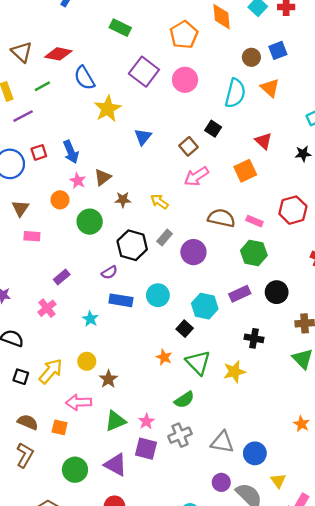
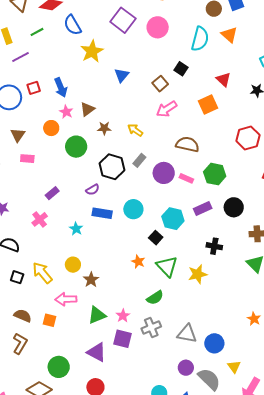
pink rectangle: (254, 221) -> (186, 178), moved
yellow arrow: (51, 371) -> (42, 273), turned -80
green circle: (75, 470) -> (59, 367), moved

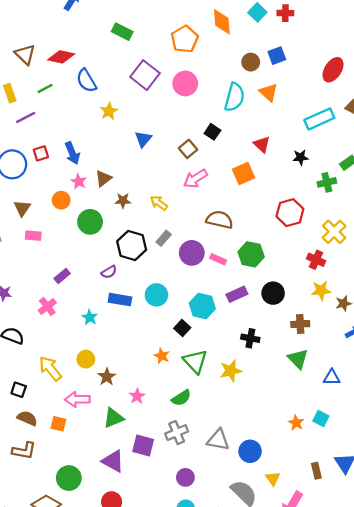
yellow star: (92, 51) -> (109, 111), size x0.7
black square: (17, 277) -> (19, 390), moved
pink star: (123, 316) -> (137, 396), moved
brown L-shape: (20, 344) -> (24, 451), turned 70
purple circle: (186, 368) -> (185, 477), moved

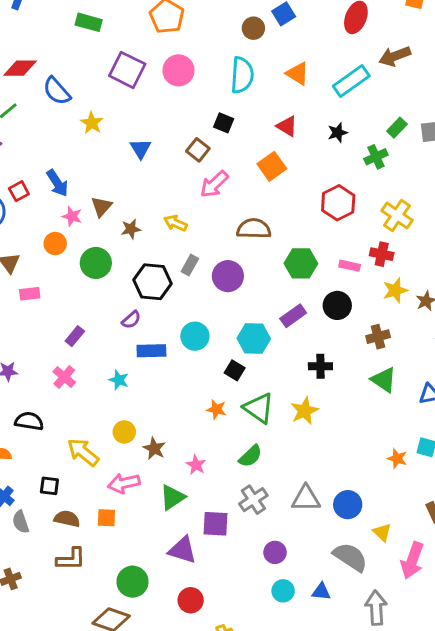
orange triangle: (269, 92) -> (298, 74), moved
pink rectangle: (218, 259) -> (350, 266), moved

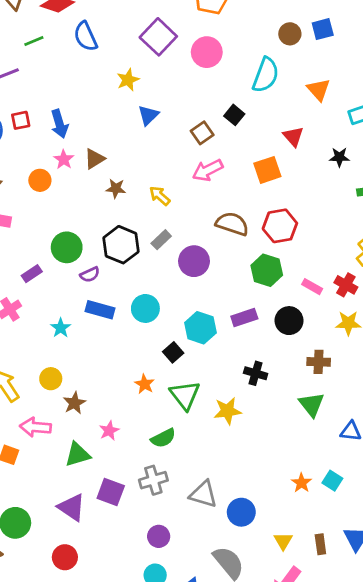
yellow star: (92, 123) -> (128, 80), moved
red hexagon: (338, 203) -> (280, 226), moved
green circle: (96, 263) -> (67, 247), moved
yellow triangle: (382, 532) -> (283, 541), moved

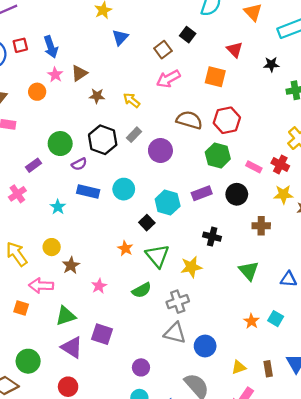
orange square: (267, 170) -> (215, 77), turned 35
green triangle: (312, 404) -> (249, 271), moved
green triangle: (78, 454) -> (66, 316), moved
gray cross: (153, 480) -> (178, 302), moved
yellow triangle: (283, 541) -> (239, 367), turned 42

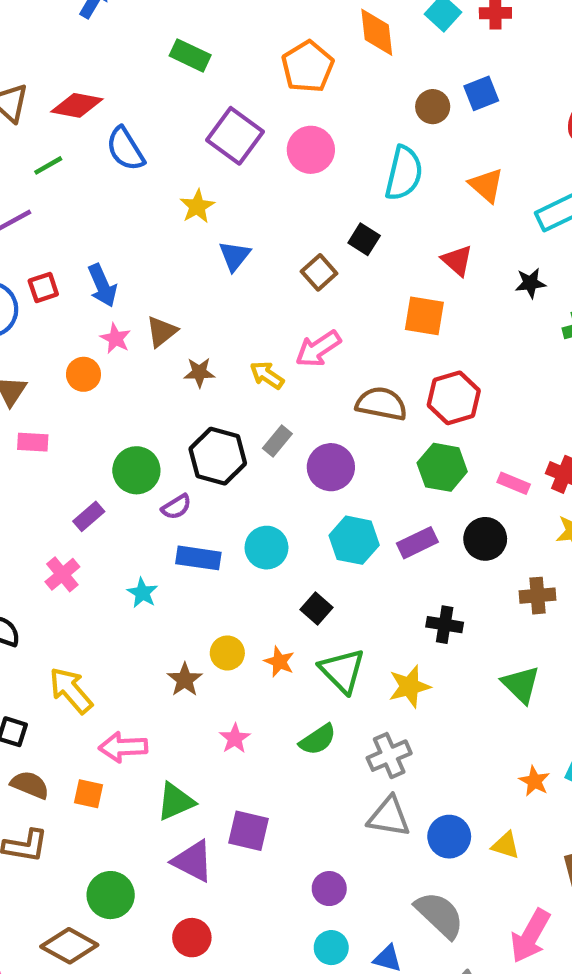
pink arrow: (168, 79) -> (318, 349), moved
cyan hexagon: (168, 203) -> (354, 540), moved
yellow circle: (52, 247) -> (227, 653), moved
brown star: (71, 265) -> (185, 680), moved
yellow triangle: (239, 367) -> (506, 845), moved, turned 42

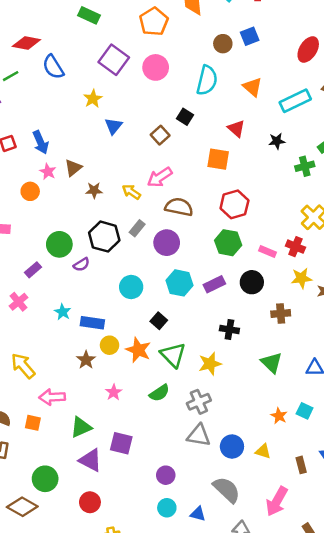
brown semicircle: (381, 404) -> (179, 207), moved
blue rectangle: (198, 558) -> (92, 323), moved
orange star: (279, 662) -> (138, 350), size x1.5

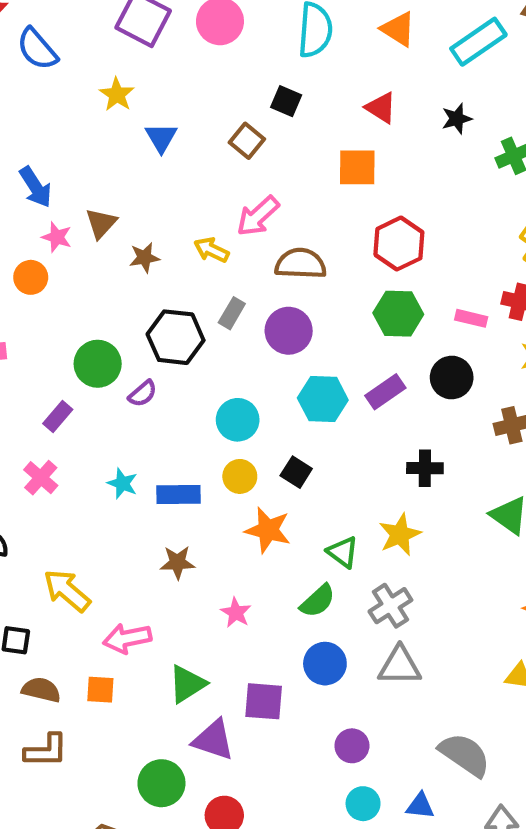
yellow circle: (110, 345) -> (240, 476), moved
green triangle: (173, 355) -> (343, 552), moved, size x0.7
brown star: (86, 360) -> (178, 562), turned -30
blue circle: (232, 447) -> (325, 664), moved
green circle: (45, 479) -> (161, 783), moved

